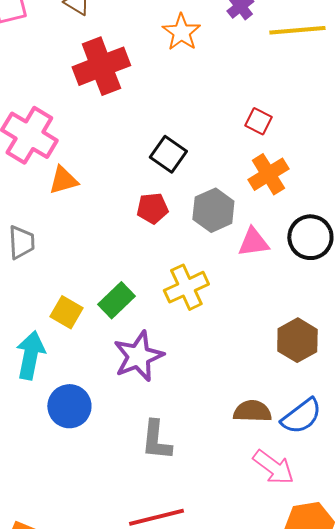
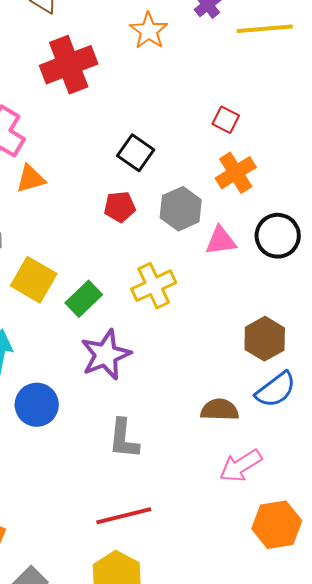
yellow square: (66, 312) -> (34, 280), moved, size x1.4
blue semicircle: (301, 416) -> (276, 390), moved
pink arrow: (273, 467) -> (241, 466), turned 111

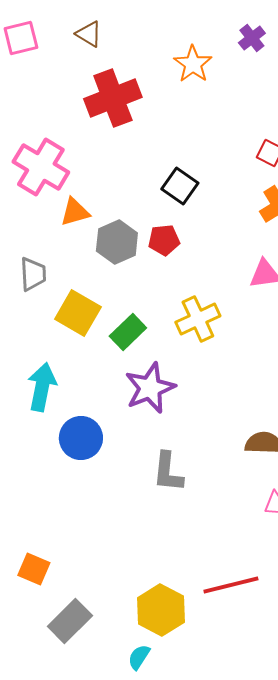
gray hexagon: (181, 209) -> (117, 242), moved
red line: (124, 516) -> (231, 585), moved

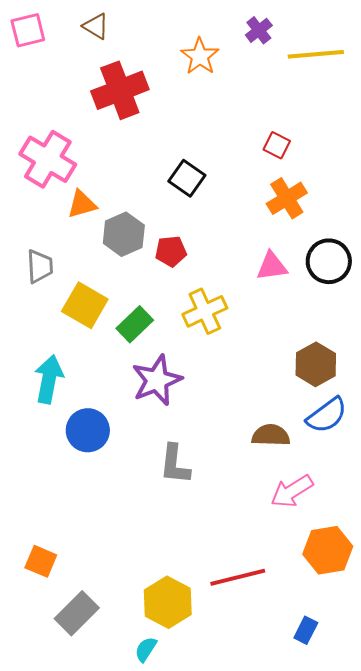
red pentagon: (164, 240) -> (171, 251), moved

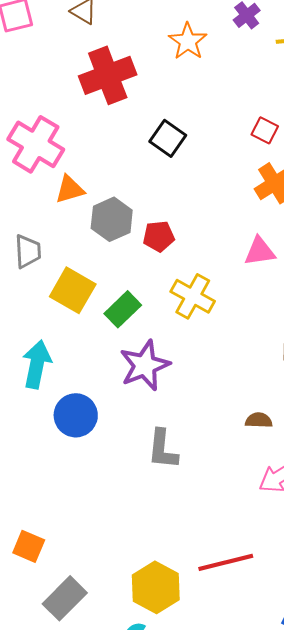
black square: (187, 178) -> (168, 138), moved
yellow cross: (205, 311) -> (193, 296), turned -36
brown semicircle: (271, 435) -> (259, 420), size x0.7

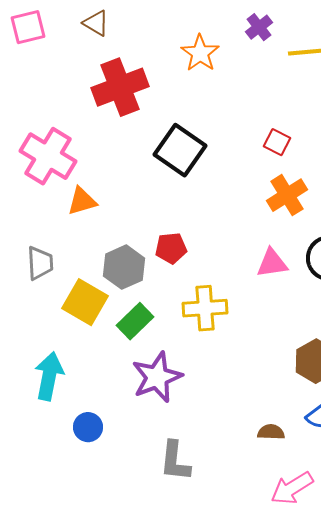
black square: (168, 138) -> (180, 150), size x1.4
gray hexagon: (112, 219) -> (124, 267), moved
yellow cross: (193, 296) -> (205, 308), turned -33
blue circle: (76, 415) -> (88, 427), size x0.7

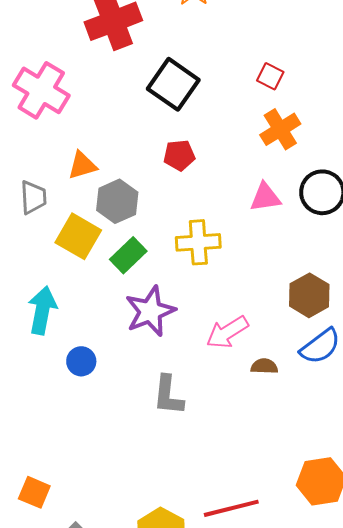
orange triangle: (82, 201) -> (82, 165), moved
red pentagon: (171, 248) -> (179, 155), moved
pink arrow: (292, 488) -> (227, 332), moved

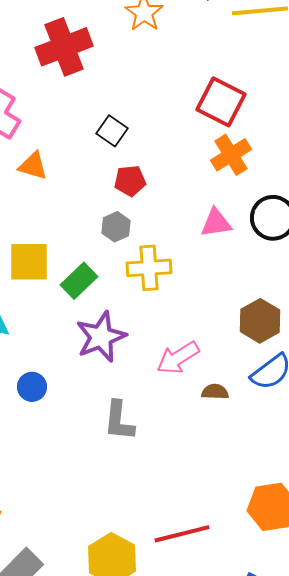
red square: (270, 76) -> (221, 102), size x1.8
black square: (173, 84) -> (112, 131), moved, size x0.6
orange triangle: (82, 165) -> (33, 166), moved, turned 32
gray hexagon: (117, 201) -> (116, 227), moved, size x0.7
yellow square: (78, 236) -> (29, 262), turned -30

